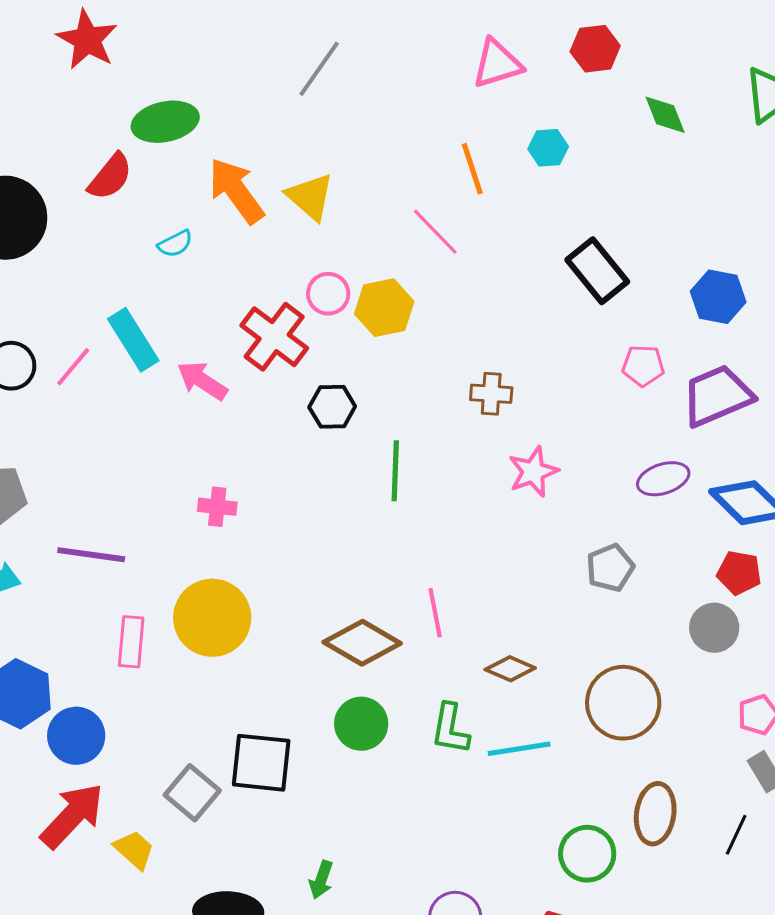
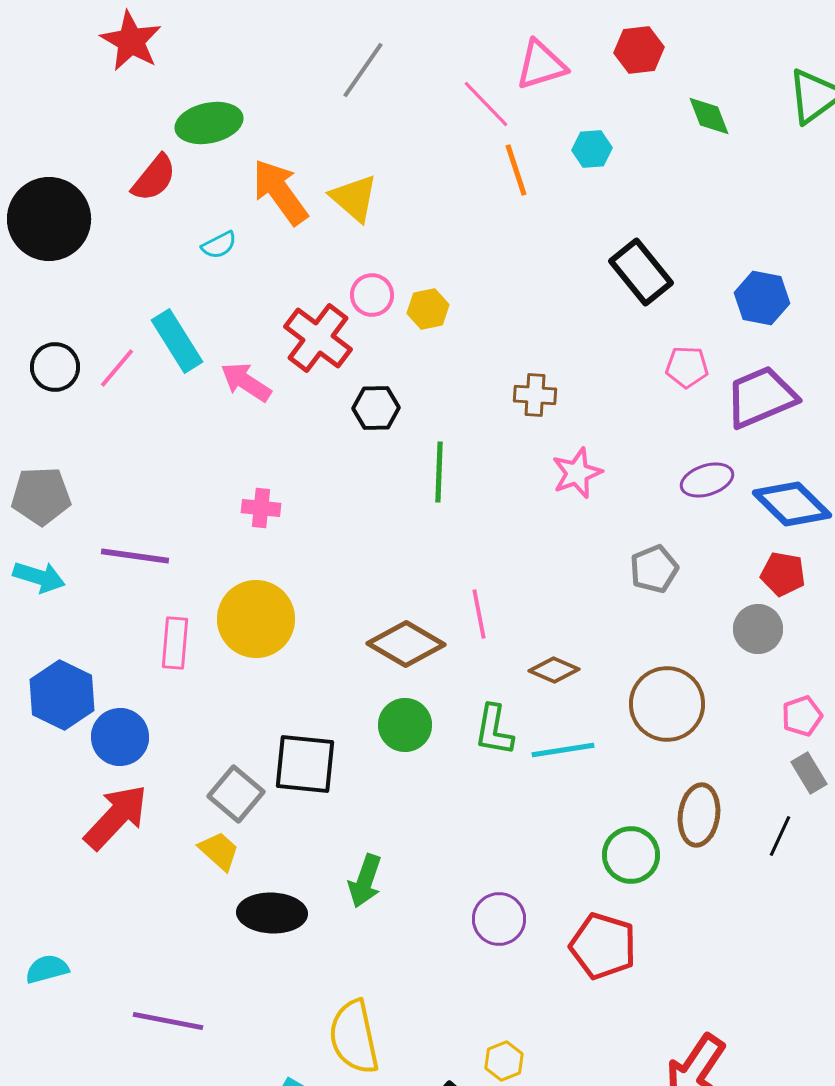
pink line: (435, 232) -> (486, 104), moved
yellow hexagon: (384, 308) -> (428, 309), size x0.7
yellow trapezoid: (134, 850) -> (219, 851), moved
green arrow: (321, 880) -> (365, 881), size x1.4

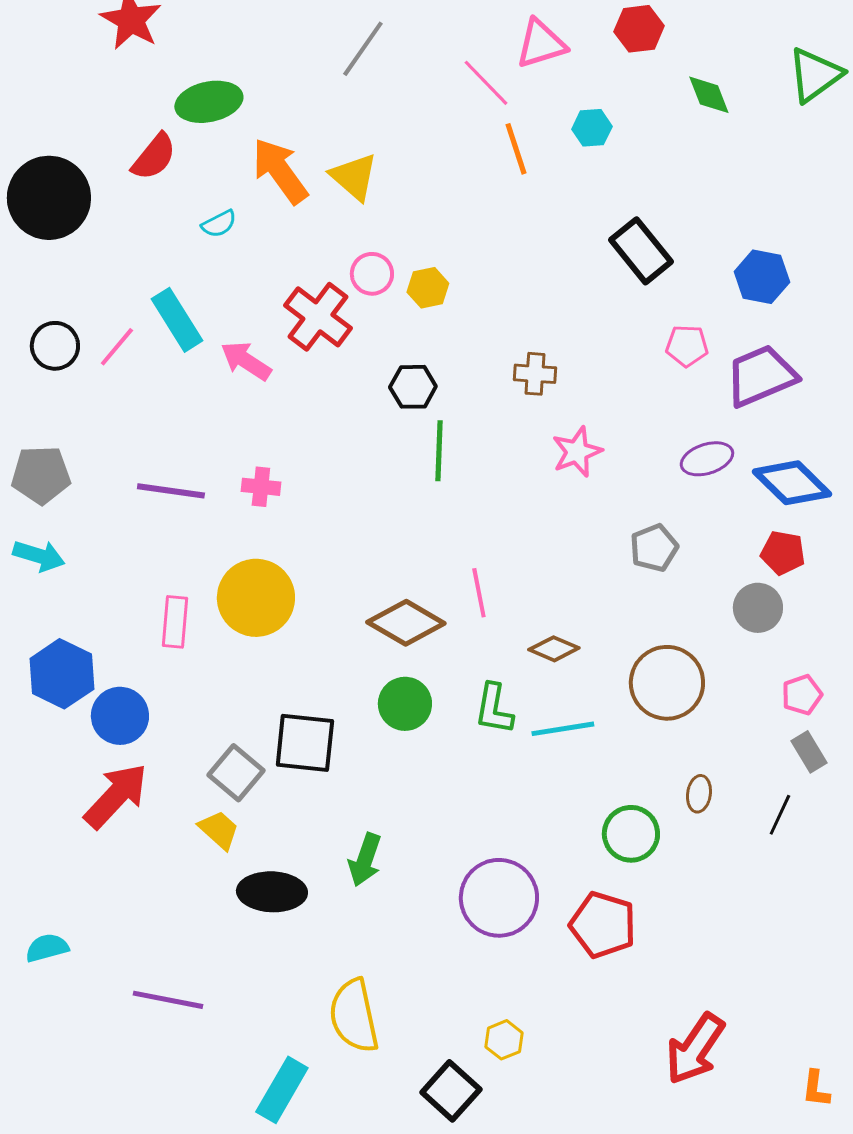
black hexagon: (376, 408) -> (413, 387), moved
purple line: (135, 556) -> (171, 491), moved
brown ellipse: (699, 815) -> (699, 794), size x0.6
purple circle: (499, 919) -> (499, 898), size x1.5

